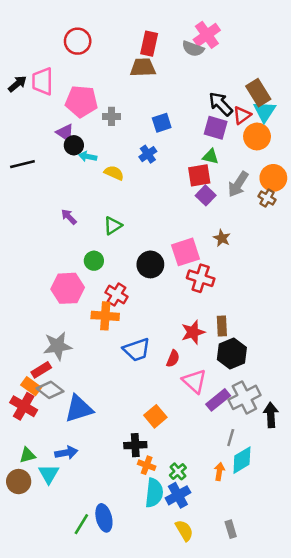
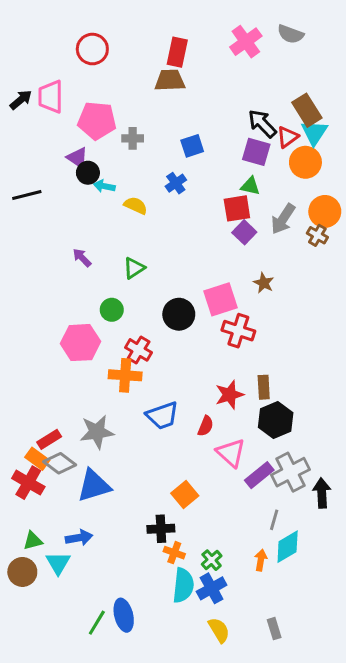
gray semicircle: (193, 49) -> (291, 34), moved
gray star: (58, 346) -> (97, 432), moved

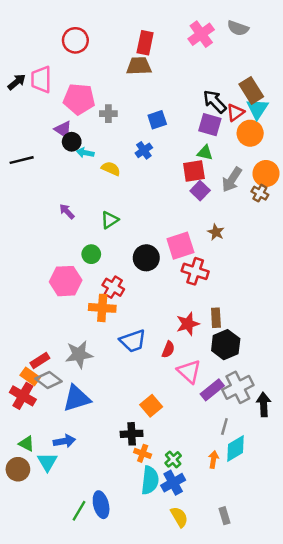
green triangle: (33, 541) -> (26, 444), turned 42

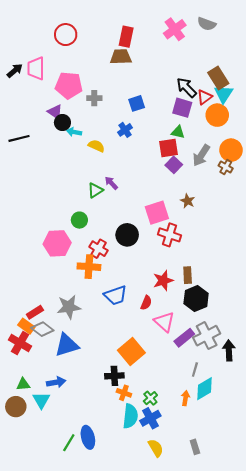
purple arrow: (67, 211) -> (111, 183), moved
black circle: (146, 258) -> (127, 235), moved
orange square: (151, 406) -> (131, 351), size x1.4
green triangle: (26, 444) -> (23, 384), turned -32

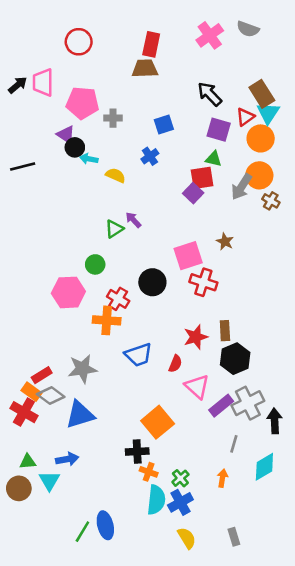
black arrow: (186, 88) -> (210, 94), moved
orange circle: (231, 150) -> (259, 175), moved
purple square: (174, 165) -> (193, 193), moved
cyan diamond: (204, 389) -> (264, 467), moved

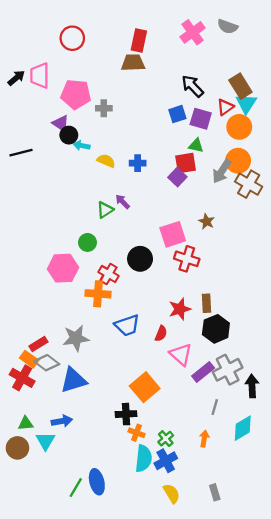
blue square: (164, 124) -> (177, 114), moved
blue cross: (150, 156) -> (138, 163), moved, turned 35
brown cross: (271, 201) -> (249, 184), size x1.6

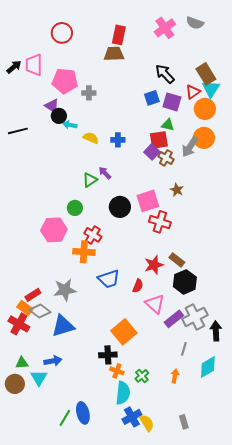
brown cross: (249, 184) -> (166, 158), moved, size x0.7
black circle: (140, 259) -> (120, 207), moved
brown rectangle: (207, 303) -> (177, 260), turned -49
blue cross: (166, 461) -> (132, 417), moved

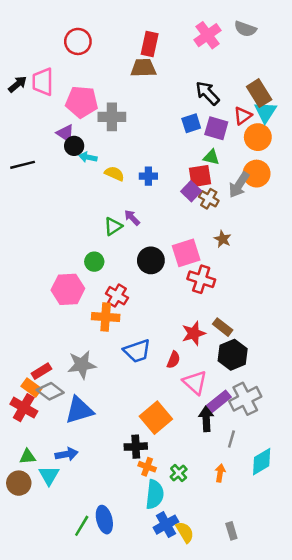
gray cross: (89, 93) -> (112, 117), size x1.5
black arrow: (216, 331) -> (206, 419), moved

